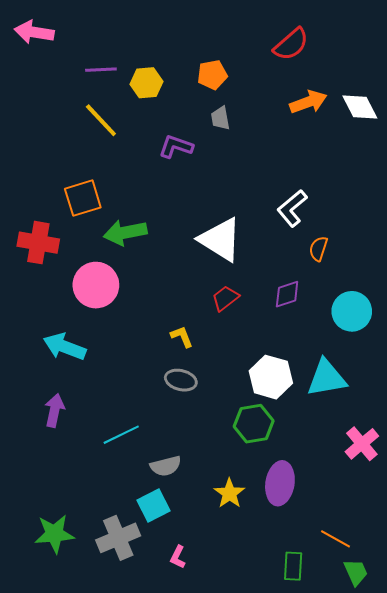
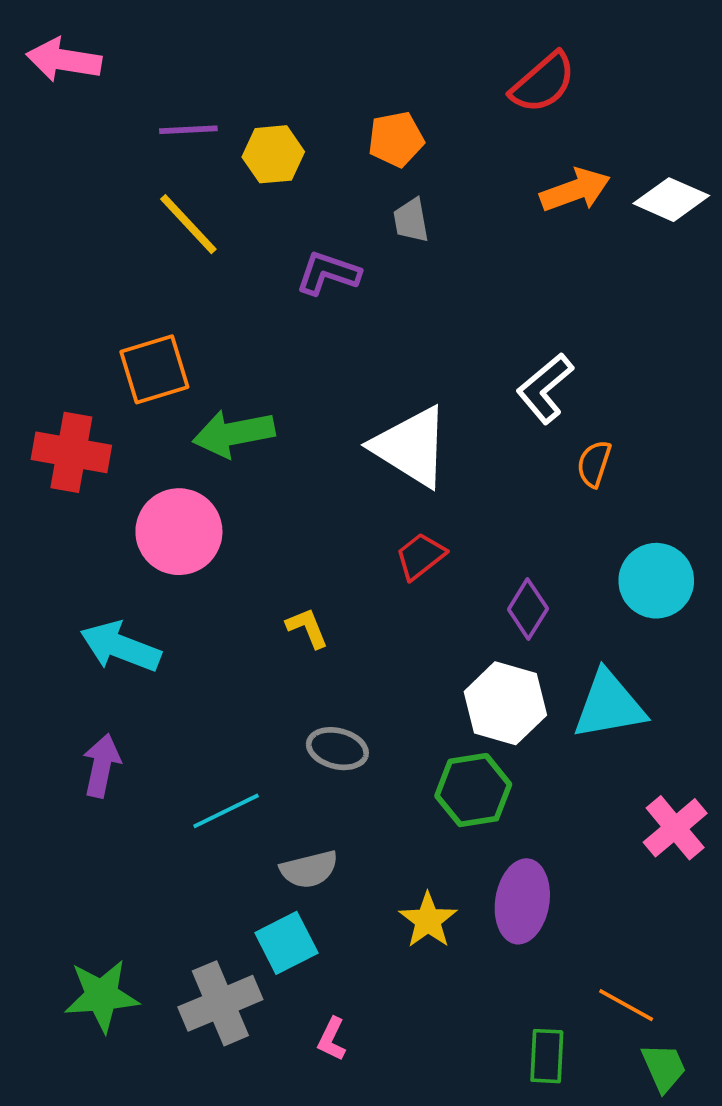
white diamond: (360, 107) -> (671, 200), turned -39
purple diamond: (287, 294) -> (528, 609), moved, turned -40
yellow L-shape: (182, 337) -> (307, 628), moved
gray ellipse: (181, 380) -> (337, 749), moved

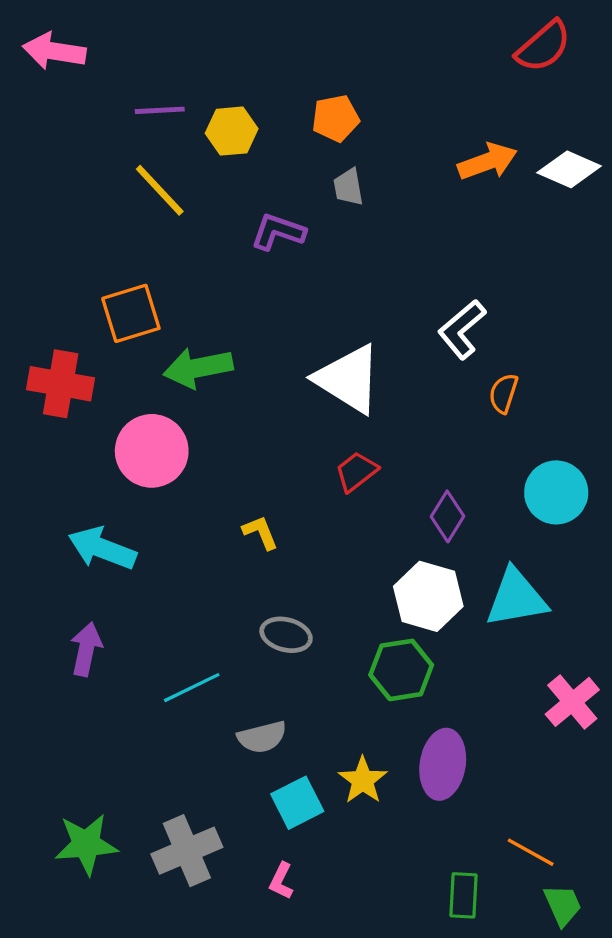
red semicircle: (543, 83) -> (543, 46), moved
cyan square: (286, 943) -> (297, 803), moved

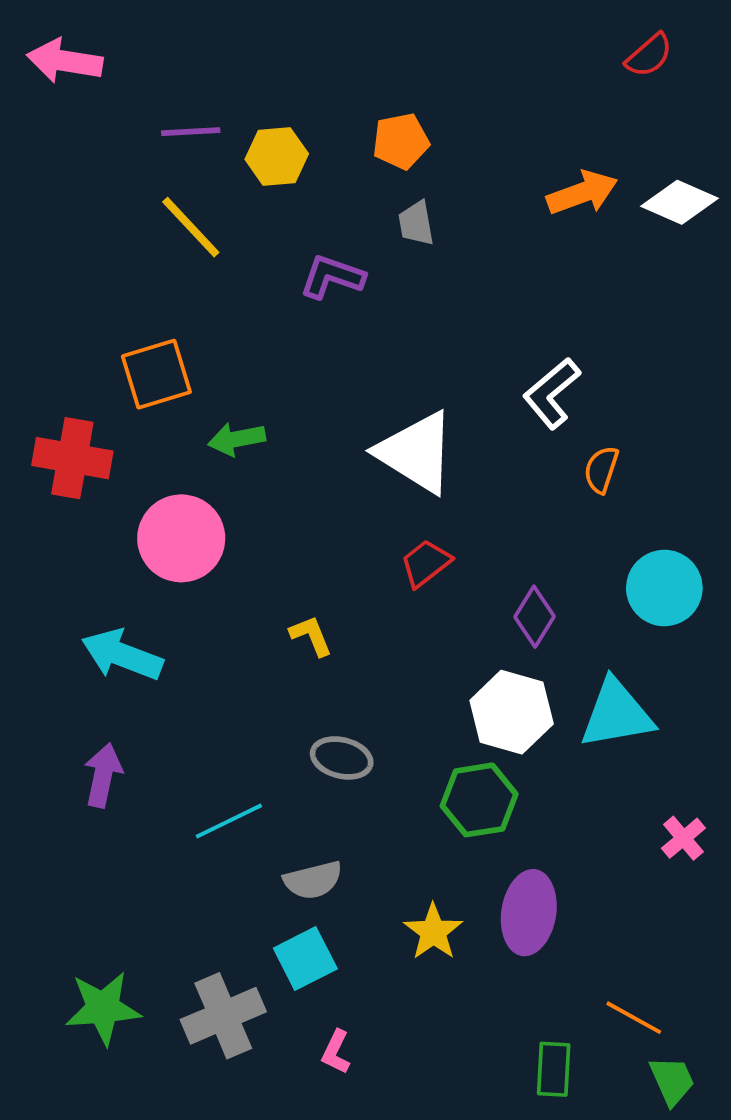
red semicircle: (543, 46) -> (649, 55), size x0.7
green arrow: (198, 368) -> (237, 439), size x0.7
pink cross: (572, 702) -> (683, 838), size x0.7
cyan square: (297, 803) -> (305, 958), moved

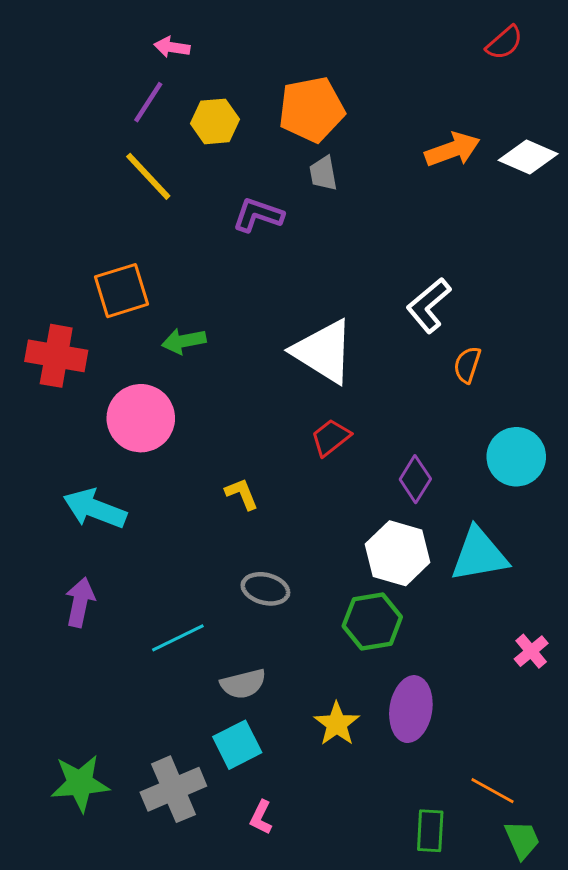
pink arrow: (65, 61) -> (172, 47), moved, size x0.6
purple line: (191, 132) -> (148, 102), turned -54
orange pentagon: (401, 141) -> (311, 110), size x1.5

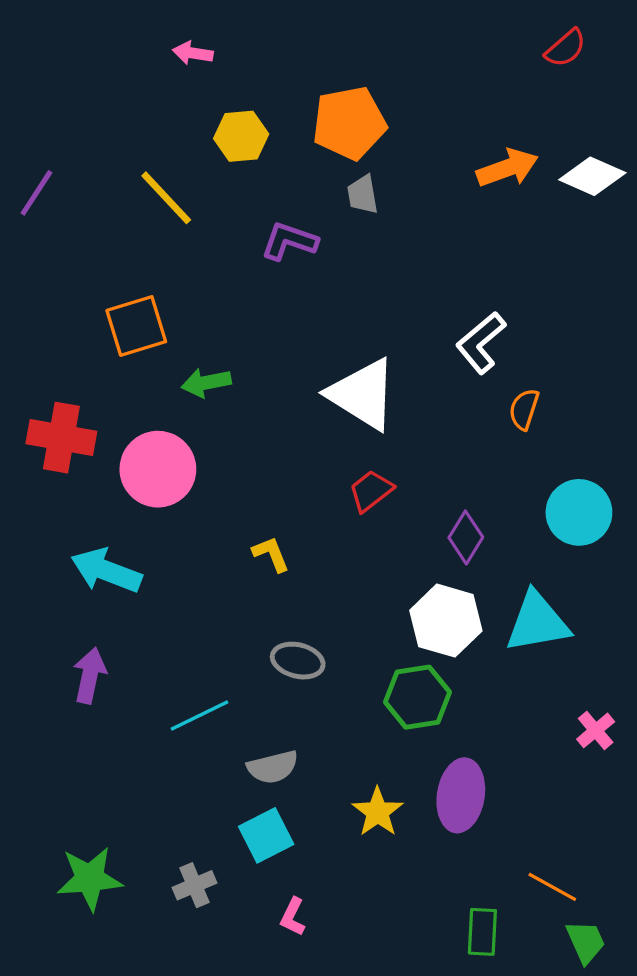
purple line: (148, 102) -> (36, 193), moved
red cross: (56, 356) -> (61, 438), moved
gray cross: (173, 789) -> (195, 885), size x0.6

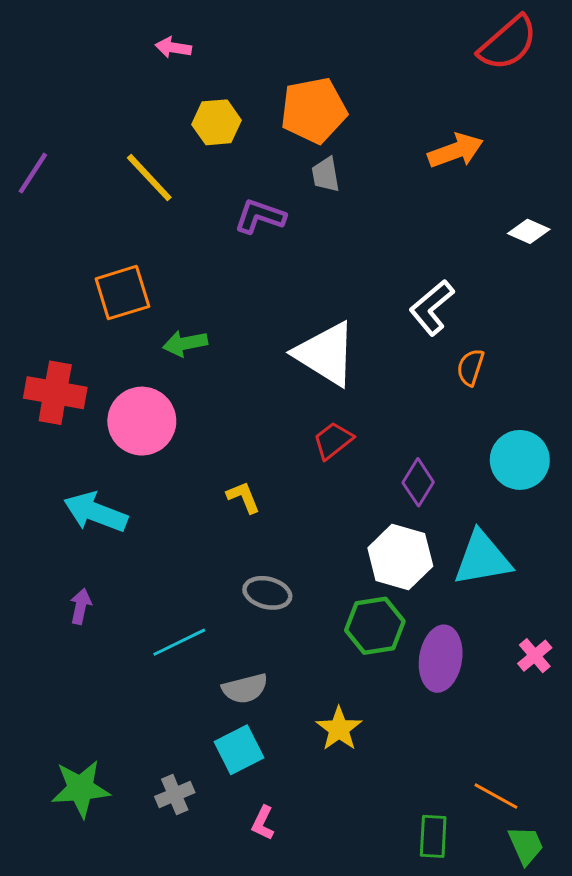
red semicircle: (566, 48) -> (508, 43), size x1.6
white diamond: (592, 176) -> (529, 231), moved, size x0.7
purple arrow: (90, 676) -> (81, 606), size x0.7
purple ellipse: (461, 795) -> (441, 659), moved

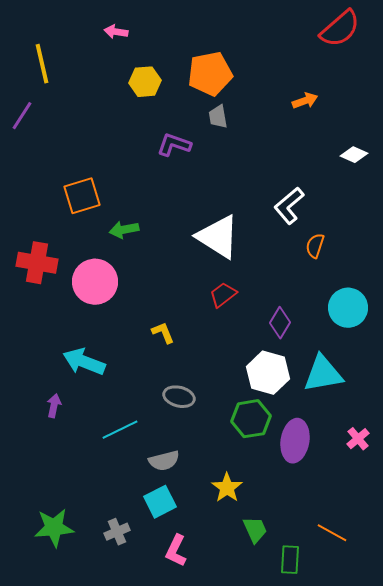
orange arrow: (456, 151) -> (305, 101), size x0.7
yellow line: (149, 178) -> (42, 64), moved, turned 30
cyan arrow: (96, 512) -> (84, 362), moved
pink L-shape: (263, 823) -> (176, 551), size x1.4
green trapezoid: (526, 845) -> (255, 530), moved

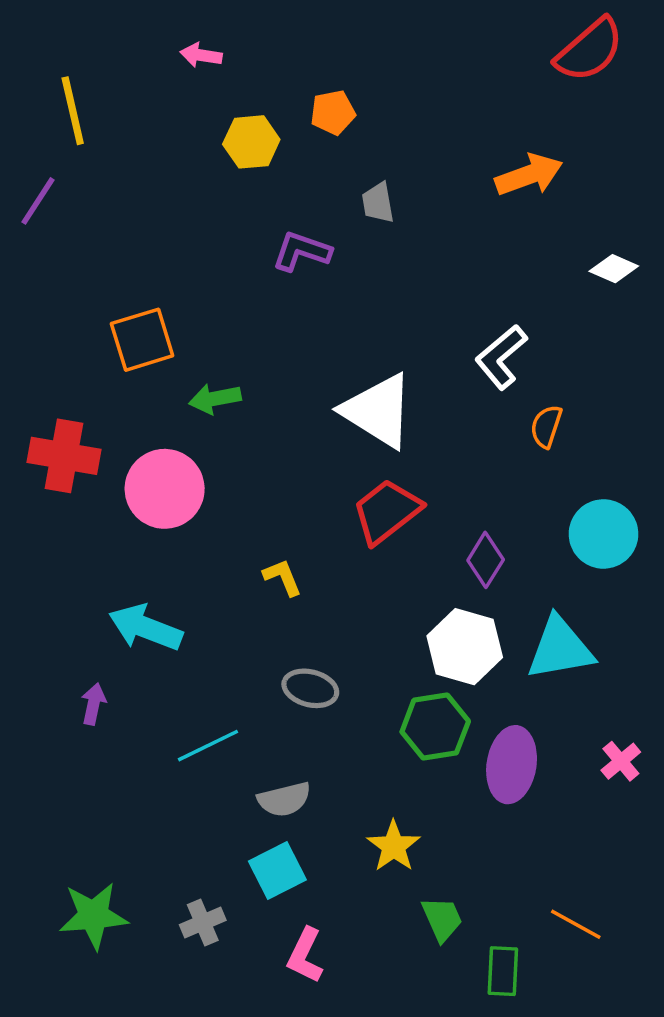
orange pentagon: (210, 74) -> (333, 112), moved, size x0.6
orange arrow: (305, 101) -> (529, 175), size x1.5
red trapezoid: (223, 295) -> (387, 511), size x1.5

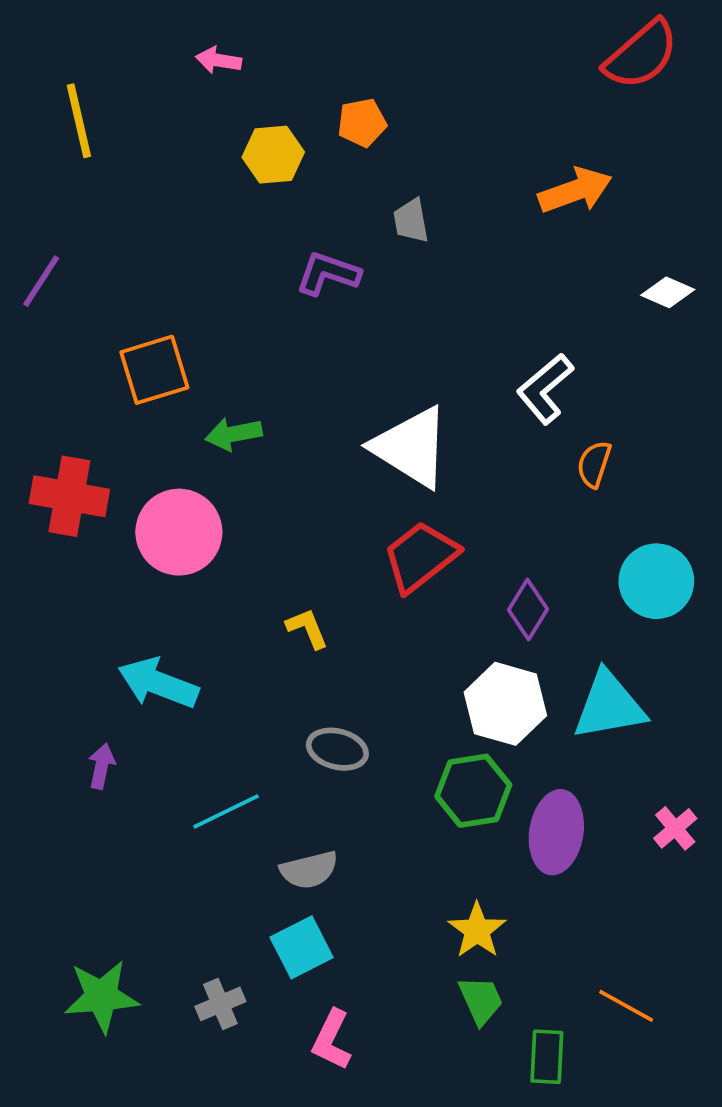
purple line: (38, 201) -> (41, 281), moved
yellow star: (394, 846) -> (477, 930), moved

